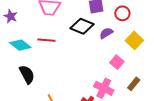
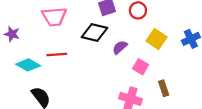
purple semicircle: (106, 33) -> (120, 47), moved
brown rectangle: (134, 84) -> (164, 88), turned -48

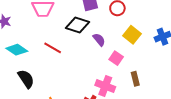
purple semicircle: (120, 47) -> (99, 40), turned 88
red line: (57, 54) -> (53, 48), moved, turned 30

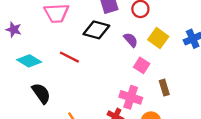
purple semicircle: (99, 40) -> (131, 40), moved

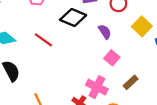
yellow square: (158, 38) -> (142, 26), moved
brown rectangle: (164, 88) -> (131, 82), turned 56

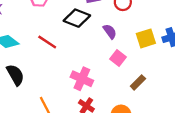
yellow square: (142, 26) -> (146, 38), moved, turned 30
pink cross: (97, 87) -> (82, 79), moved

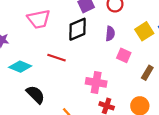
black diamond: (77, 18) -> (77, 29), turned -30
purple semicircle: (110, 32) -> (110, 34), turned 56

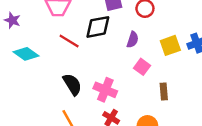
red line: (56, 58) -> (69, 41), moved
brown rectangle: (147, 73) -> (164, 91), turned -48
black semicircle: (36, 95) -> (72, 84), moved

